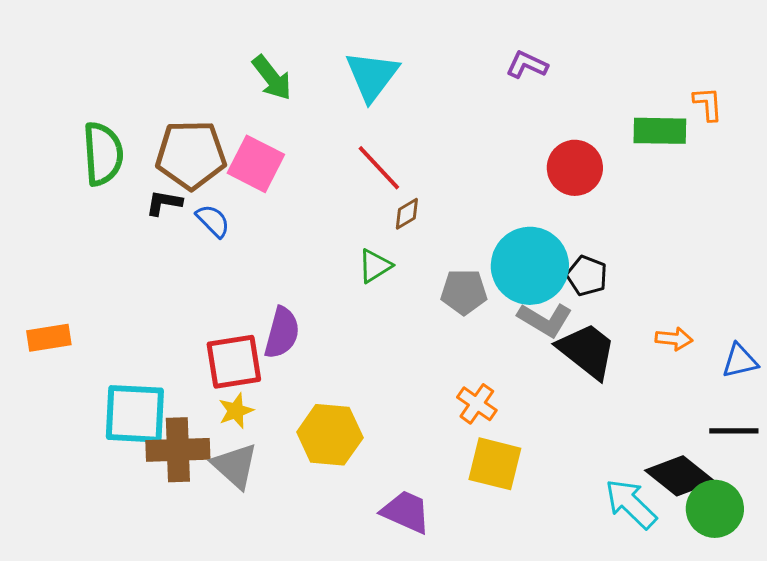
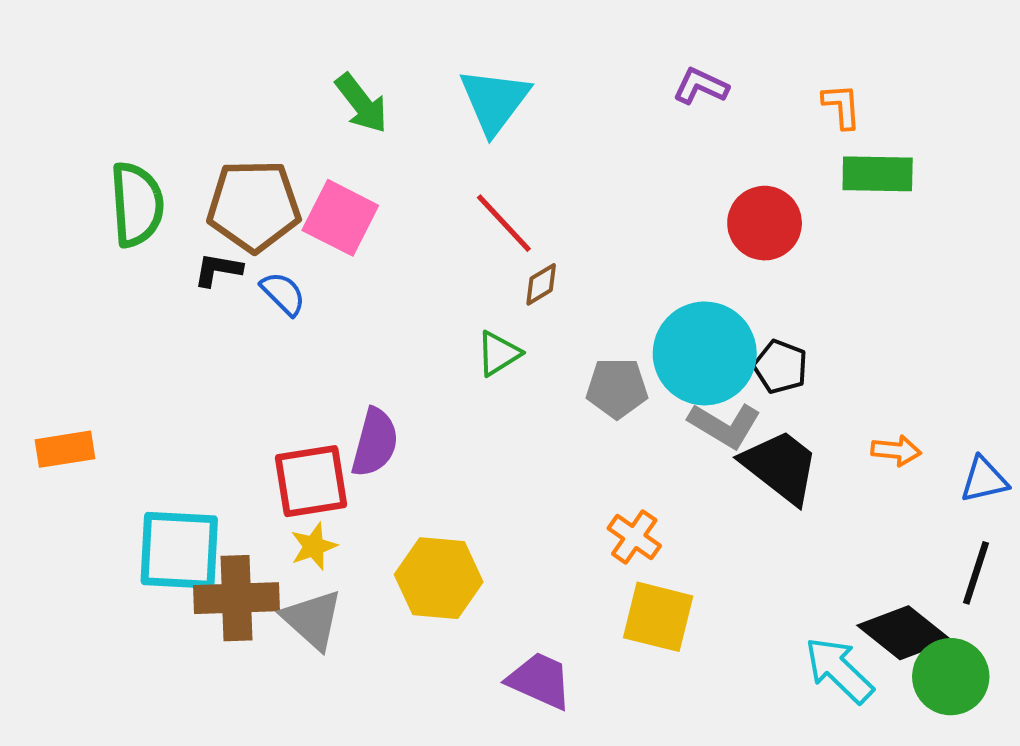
orange L-shape: (708, 104) -> (842, 106), moved
black line: (734, 431) -> (976, 573), turned -72

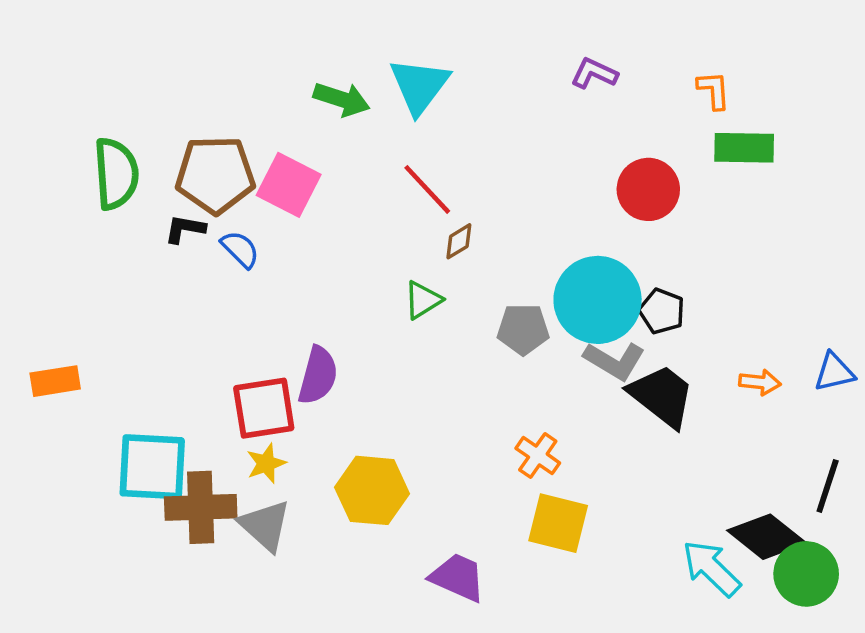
green arrow: (362, 103) -> (342, 99), moved, turned -34
blue triangle: (984, 480) -> (834, 372), moved

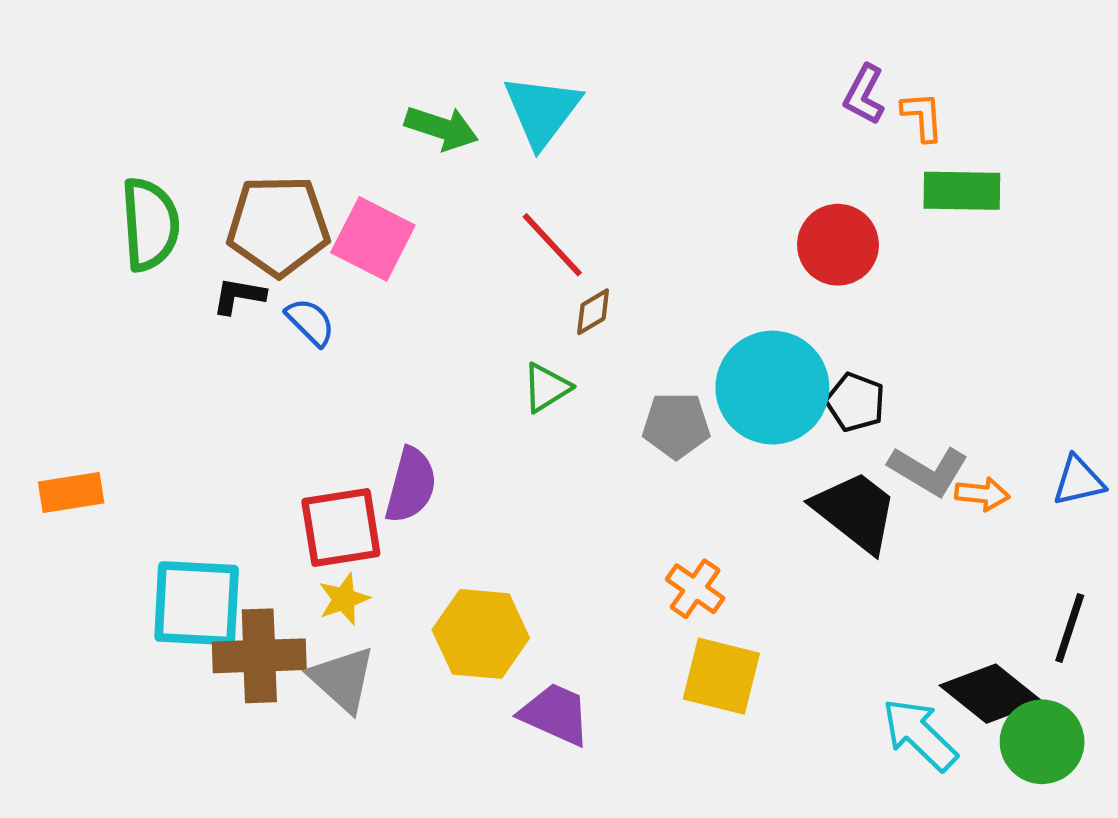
purple L-shape: (594, 73) -> (864, 95), moved, turned -87
gray L-shape: (614, 361) -> (928, 471), moved
purple trapezoid: (458, 577) -> (555, 714), moved

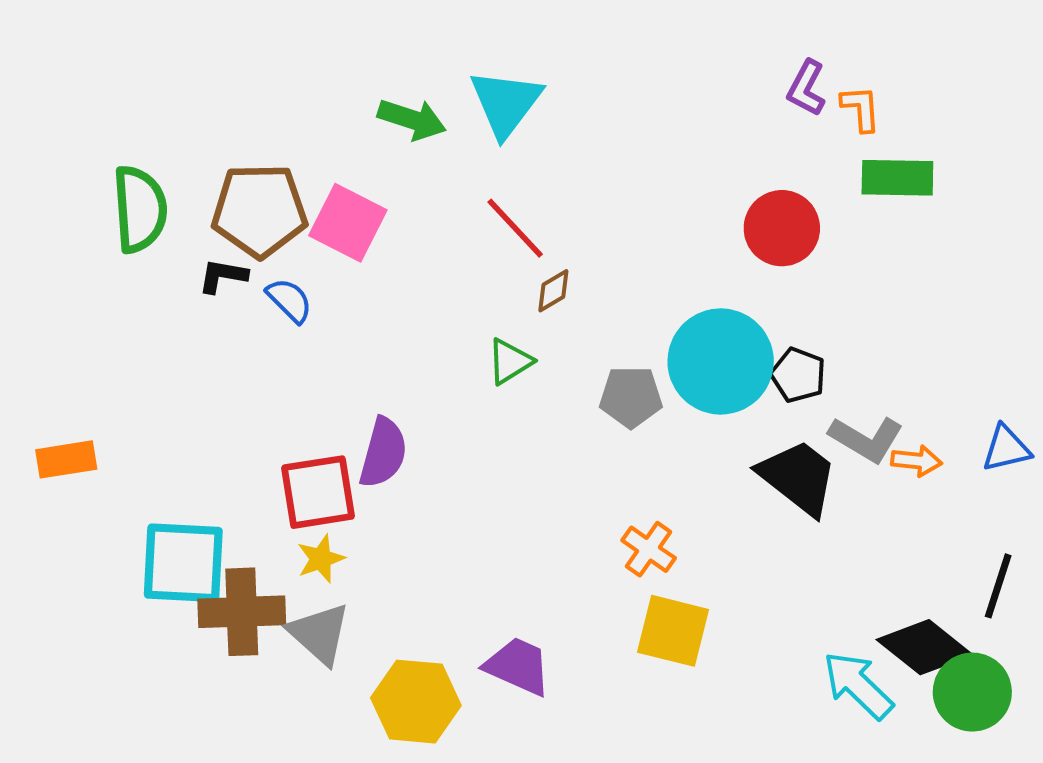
yellow hexagon: (481, 634) -> (416, 702), moved

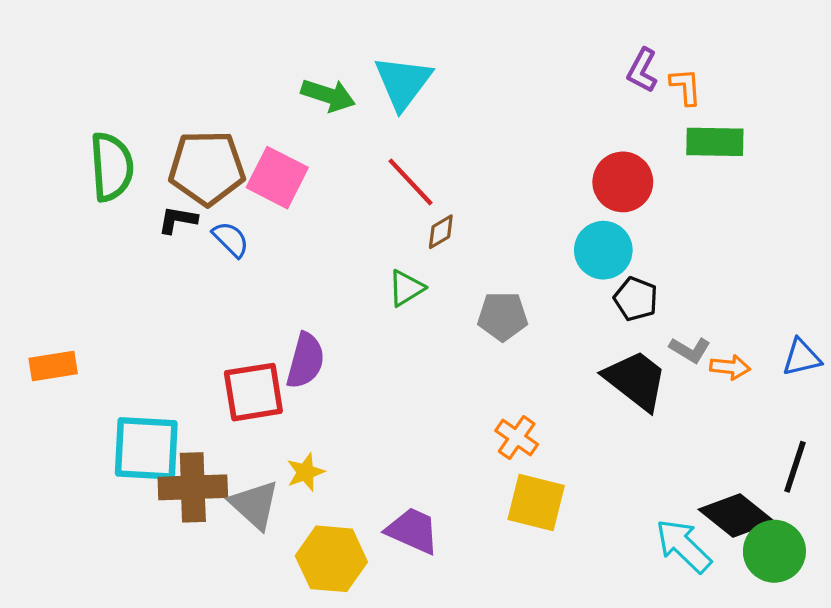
cyan circle: (721, 361) -> (603, 250), moved, size x0.7
gray L-shape: (866, 439) -> (690, 350), size x0.7
yellow star: (321, 559) -> (305, 472), moved

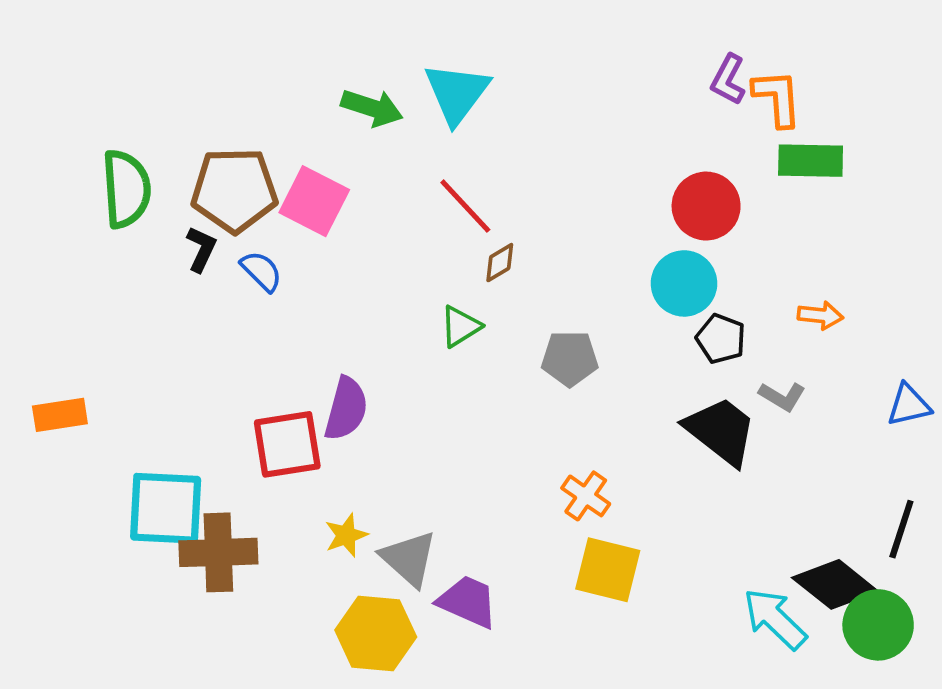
orange L-shape: (686, 87) -> (777, 98), size x1.4
black L-shape: (178, 220) -> (201, 249), turned 105
orange arrow: (730, 367) -> (820, 315), moved
gray triangle: (255, 505) -> (409, 559), moved

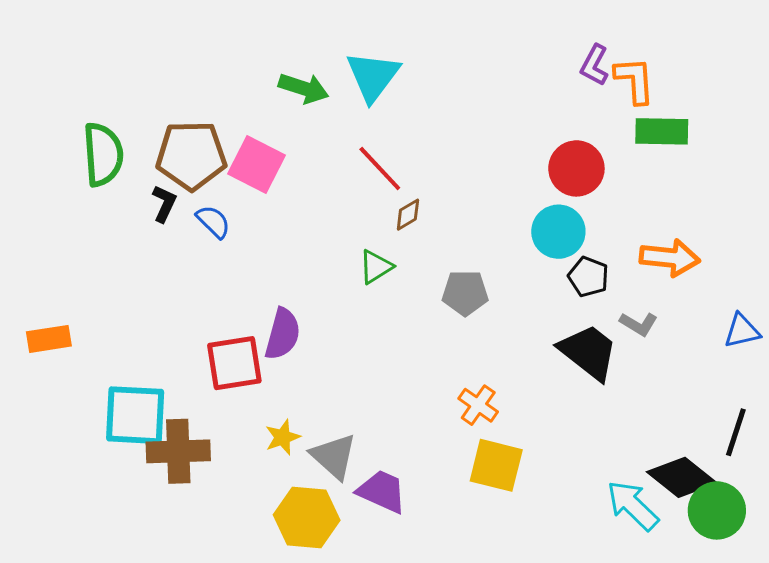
orange arrow: (820, 315) -> (670, 258), size x1.6

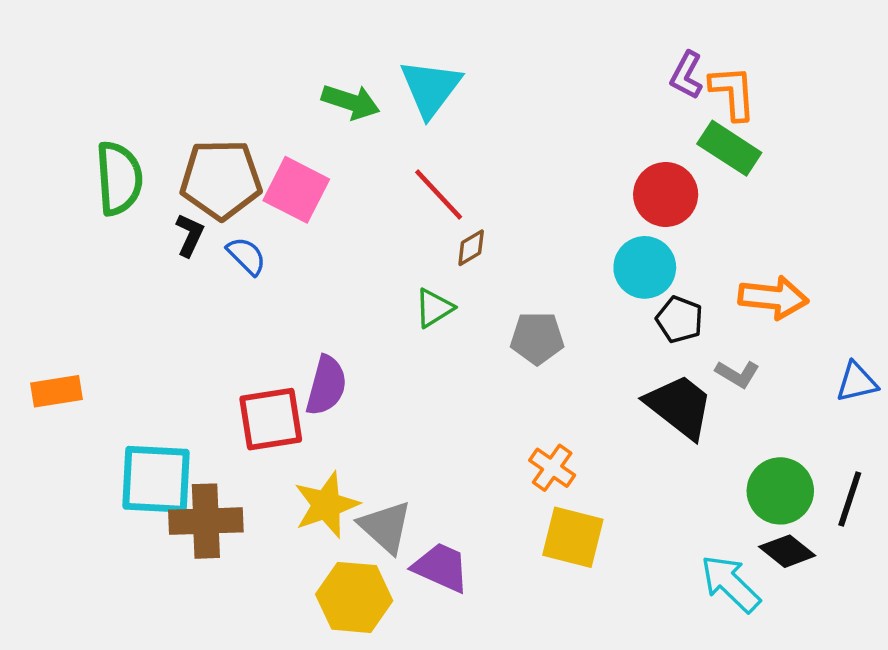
green rectangle: (662, 131) -> (729, 148), moved, turned 32
yellow star: (283, 437) -> (326, 505), size x1.6
black diamond: (682, 477) -> (787, 551), size x0.7
green circle: (717, 510) -> (780, 491), moved

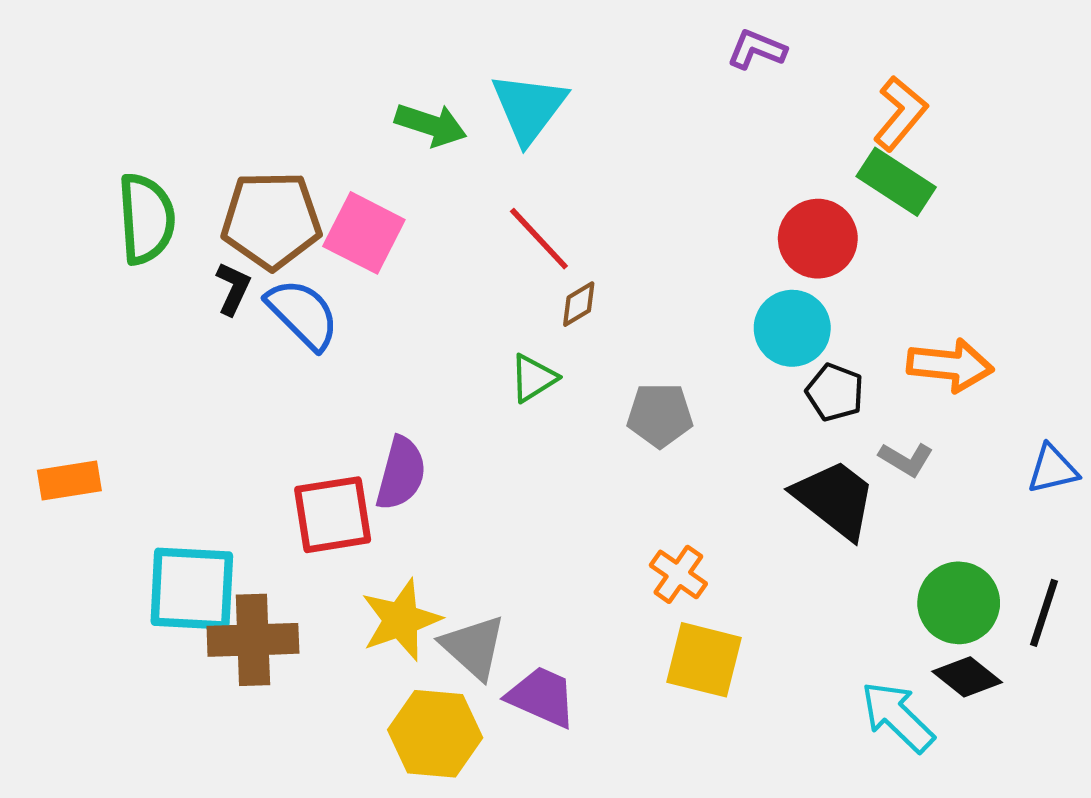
purple L-shape: (686, 75) -> (757, 49), moved, turned 84
orange L-shape: (733, 93) -> (900, 113), turned 44
blue semicircle: (246, 256) -> (303, 314), size x1.5

